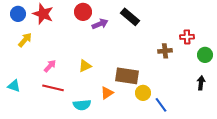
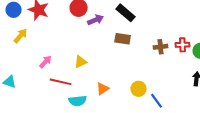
red cross: (187, 37) -> (183, 45), moved
brown rectangle: (127, 76) -> (123, 39), moved, size x0.7
red line: (53, 88) -> (61, 82), moved

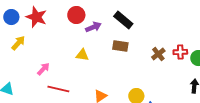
brown cross: (161, 47) -> (158, 54), turned -32
yellow triangle: (81, 62) -> (82, 55), moved, turned 32

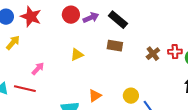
purple arrow: (93, 27) -> (91, 18), moved
yellow triangle: (82, 55) -> (77, 55), turned -32
red line: (58, 89) -> (25, 89), moved

